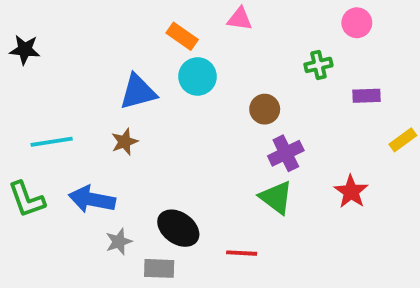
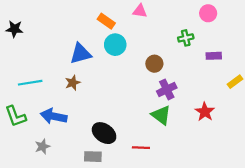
gray star: (119, 242) -> (42, 146), moved

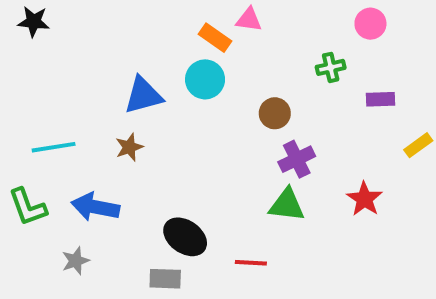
orange rectangle: (106, 21) -> (215, 38), moved
black star: (14, 29) -> (34, 22), moved
green triangle: (161, 115) -> (287, 205), turned -30

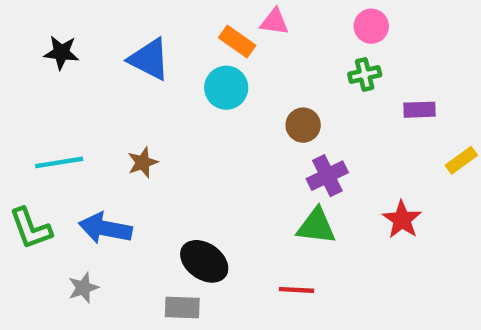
black star: (34, 22) -> (61, 53), moved
pink circle: (370, 24) -> (371, 26), moved
blue triangle: (143, 95) -> (149, 59), moved, turned 42
red line: (251, 263) -> (297, 290), moved

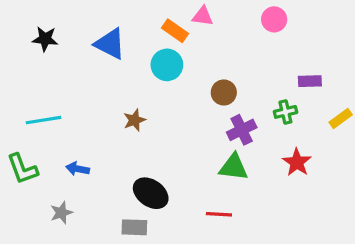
green cross: (365, 75) -> (285, 112), moved
brown star: (143, 162) -> (134, 120), moved
blue arrow: (105, 228) -> (78, 169), size x0.6

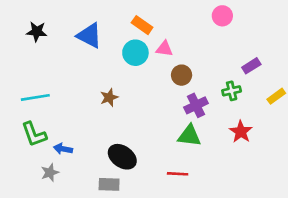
pink triangle: (203, 16) -> (164, 49), moved
purple rectangle: (310, 81) -> (251, 66), turned -30
green L-shape: (22, 169) -> (34, 134), moved
blue arrow: (78, 169) -> (63, 149), moved

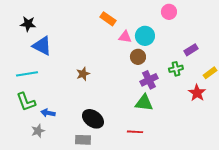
blue triangle: (89, 36) -> (42, 46), moved
cyan circle: (135, 53) -> (145, 36), moved
red star: (241, 132) -> (197, 93), moved

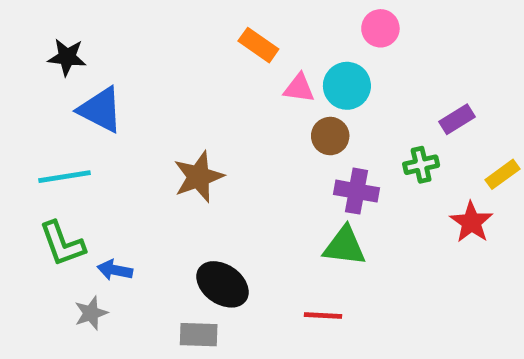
pink circle: (169, 12) -> (380, 28), moved
brown star: (83, 74) -> (199, 177), size x1.5
purple cross: (149, 80) -> (356, 191), turned 36

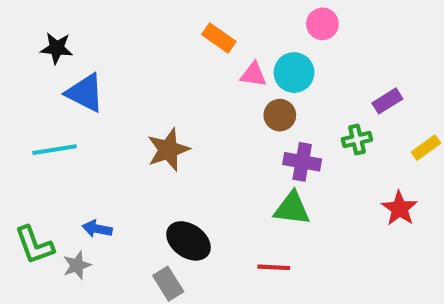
red star: (471, 222) -> (400, 208), moved
green L-shape: (62, 244) -> (34, 245), moved
gray rectangle: (199, 335) -> (168, 284), turned 56

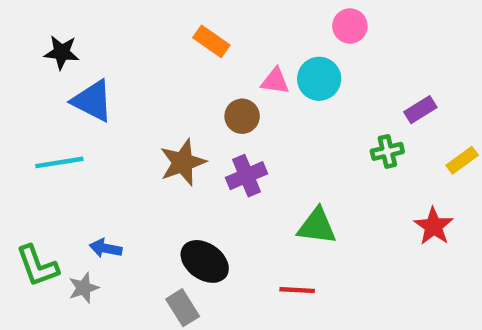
orange rectangle: (219, 38) -> (211, 41), moved
brown circle: (280, 115) -> (242, 116), moved
purple cross: (302, 162) -> (246, 176), moved, turned -33

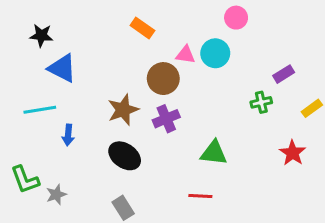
brown circle: (242, 116) -> (163, 79), size x1.4
blue arrow: (106, 248) -> (68, 135), moved, turned -96
black ellipse: (205, 261) -> (125, 156), moved

